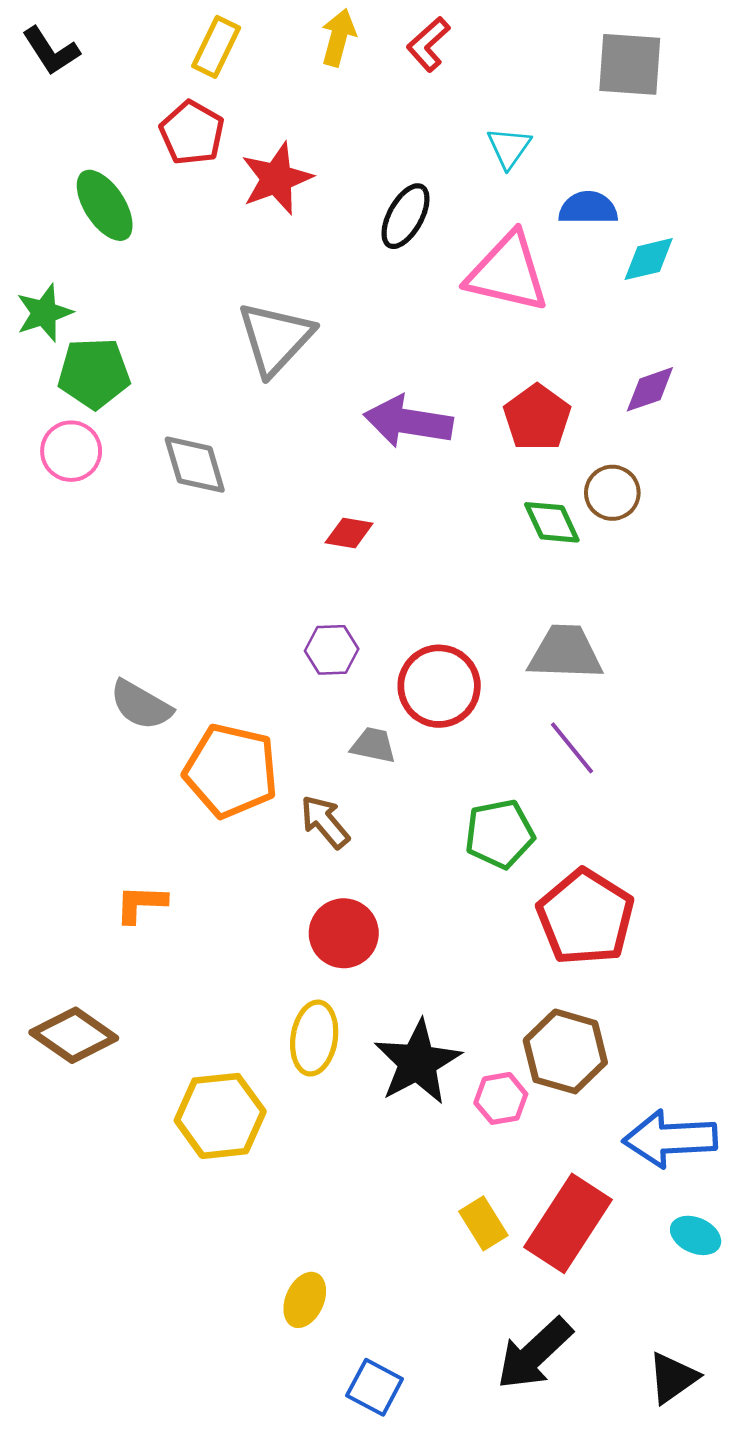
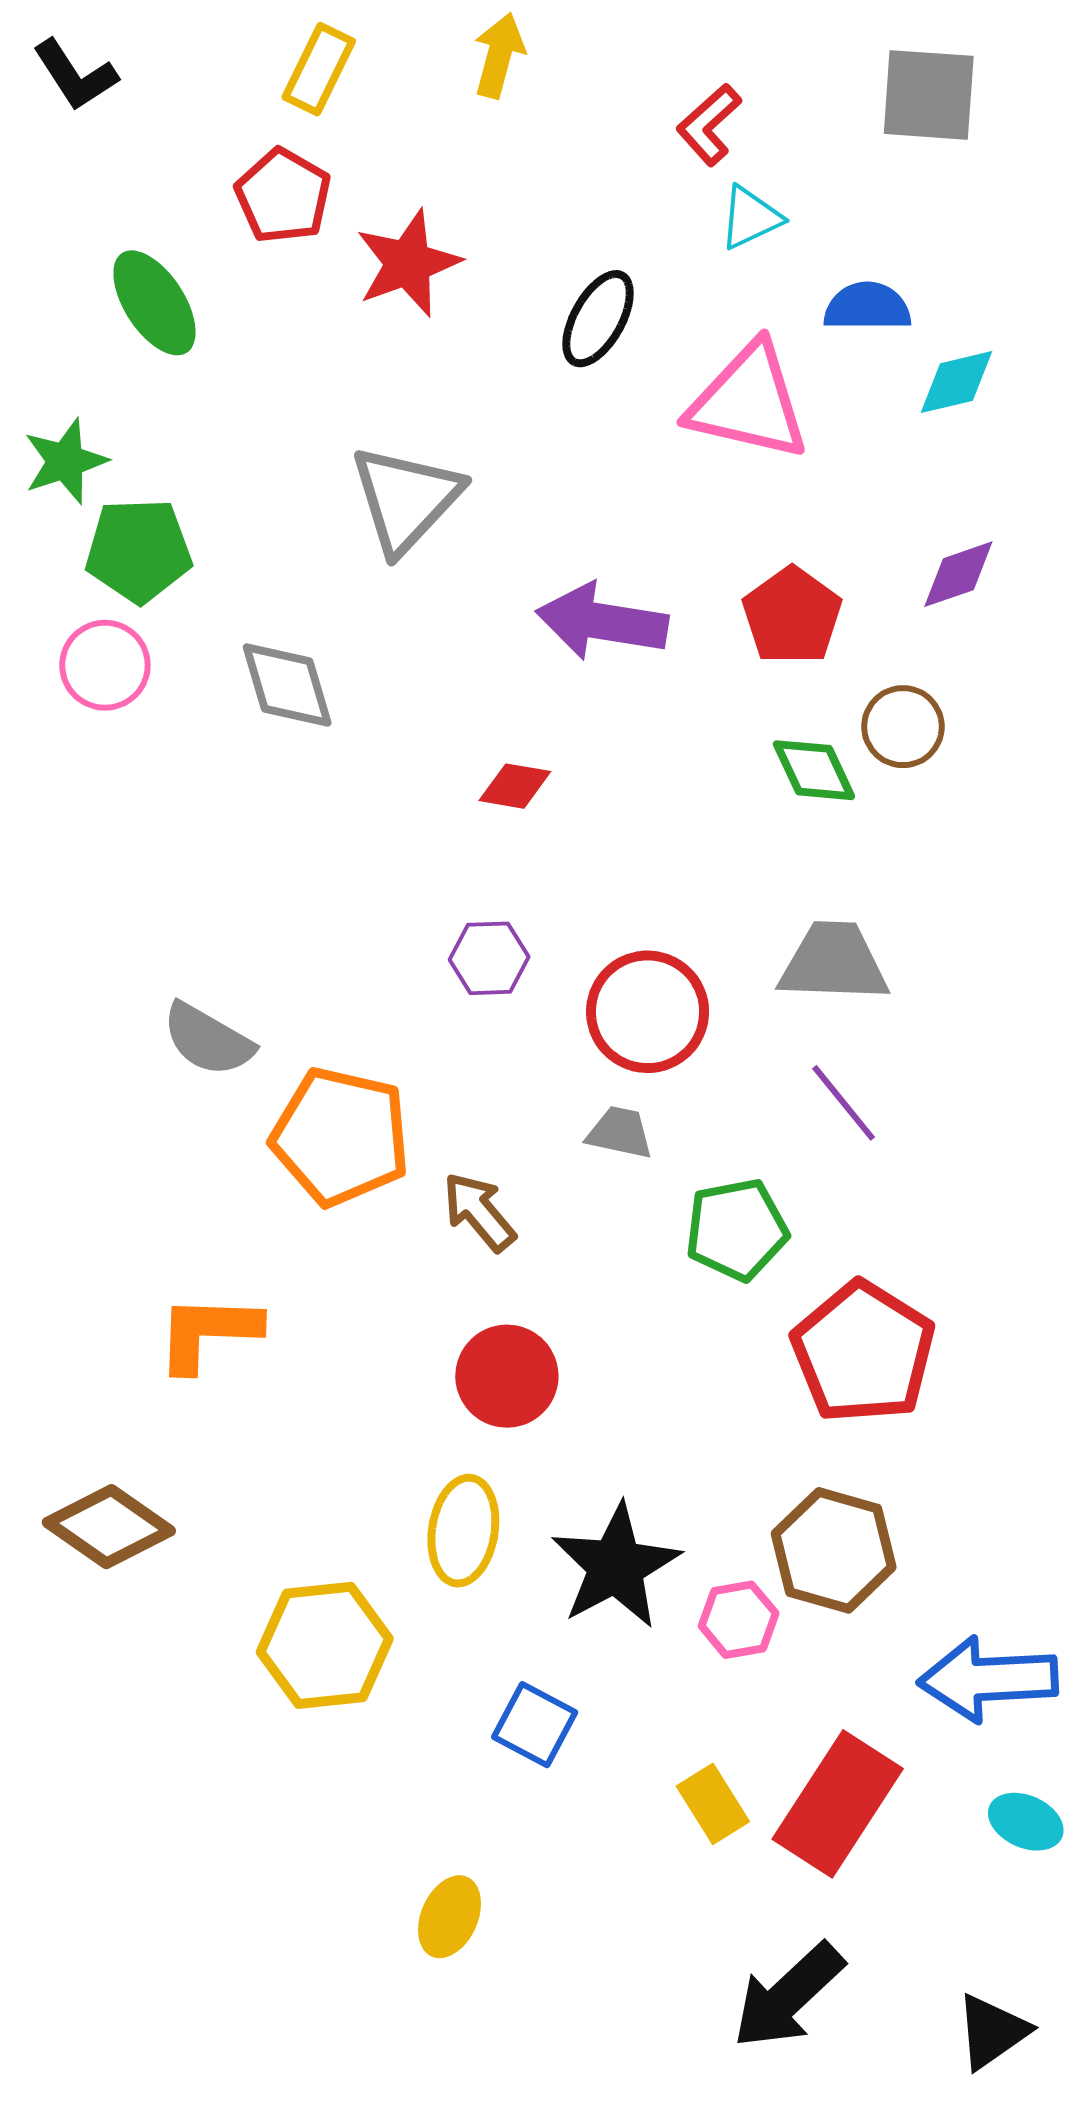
red L-shape: (428, 44) -> (709, 125), moved
cyan triangle: (509, 148) -> (750, 218), turned 30
gray trapezoid: (373, 745) -> (620, 1133), moved
orange L-shape: (141, 904) -> (208, 1333), size x1.4
blue square: (375, 1387) -> (535, 1725), moved

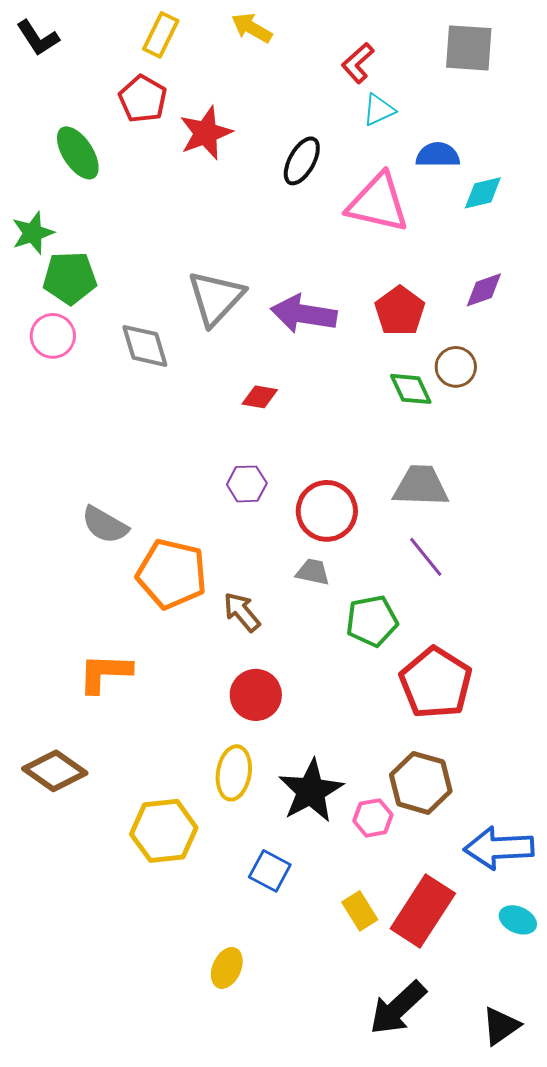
yellow arrow: (499, 55) -> (252, 28), turned -75
gray triangle: (406, 499) -> (216, 298), moved

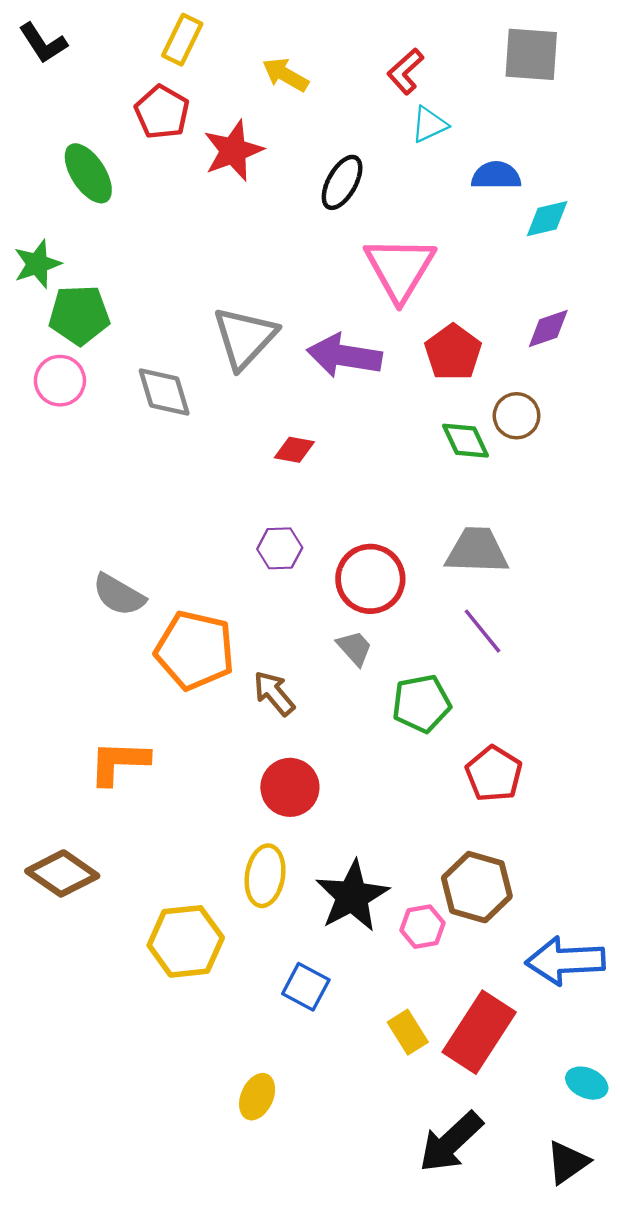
yellow arrow: (252, 28) -> (285, 75), moved
pink triangle: (378, 203) -> (400, 268), moved, turned 48
gray trapezoid: (313, 572) -> (355, 648), turned 36
red pentagon: (436, 683) -> (494, 774), size x0.7
cyan ellipse: (518, 920) -> (587, 1083), moved

